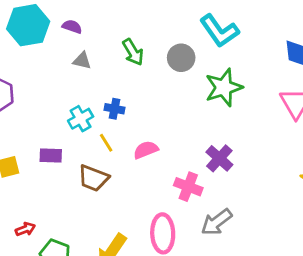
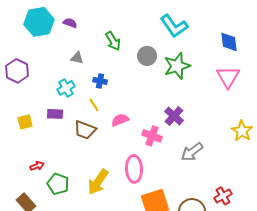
gray circle: (181, 58) -> (147, 56), moved
gray triangle: (82, 61) -> (77, 58), moved
cyan cross: (81, 119) -> (66, 88), moved
pink semicircle: (146, 150) -> (120, 120), moved
gray arrow: (217, 222) -> (192, 152), moved

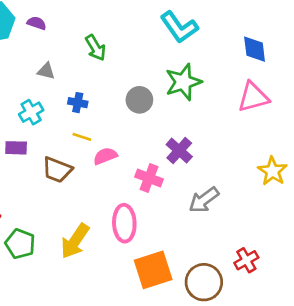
gray circle: (147, 56) -> (139, 100), moved
pink triangle: (228, 77) -> (253, 97), turned 45
yellow line: (94, 105) -> (82, 137), moved, turned -40

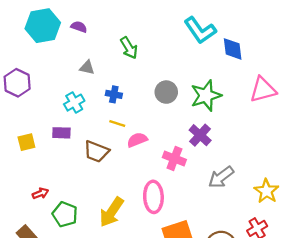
blue diamond: (255, 49) -> (233, 49), moved
green star: (183, 82) -> (206, 96), moved
yellow star: (272, 171) -> (266, 191), moved

